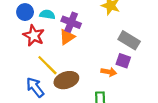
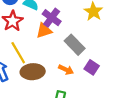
gray rectangle: (129, 40) -> (75, 45), moved
orange arrow: (109, 72) -> (66, 70), moved

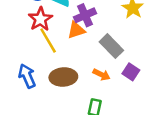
purple cross: (52, 18) -> (85, 15), turned 30
yellow line: (18, 53) -> (48, 40), moved

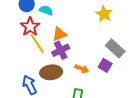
purple cross: (85, 15) -> (61, 50), moved
gray rectangle: (111, 46) -> (115, 48), moved
blue arrow: (27, 76) -> (30, 85), moved

